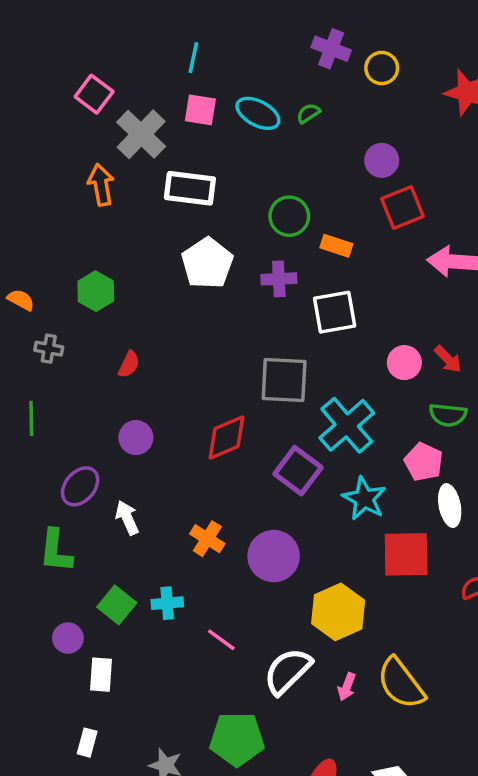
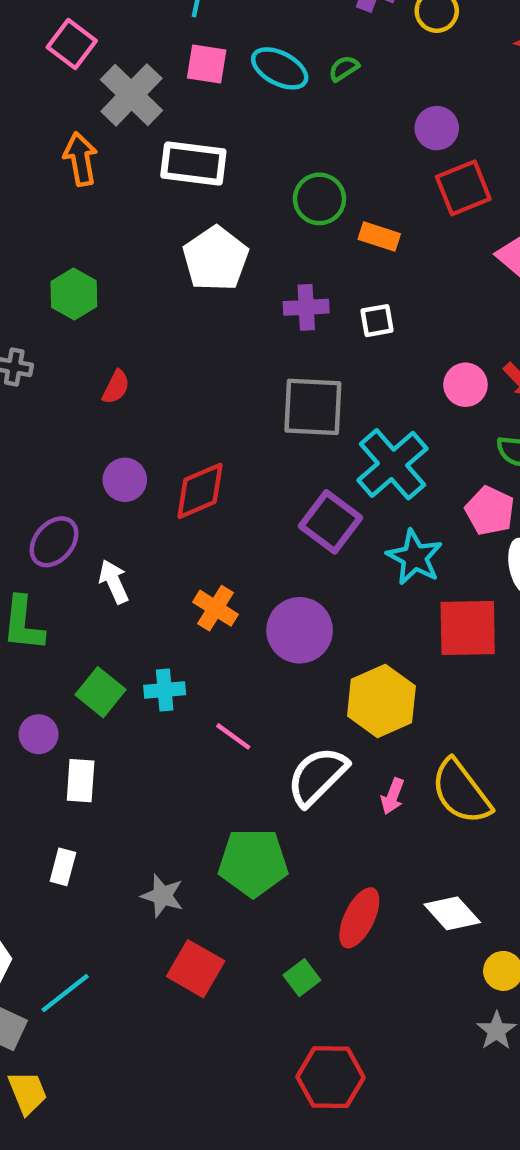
purple cross: (279, 279) -> (306, 307), moved
white square: (335, 312) -> (377, 321), size x0.6
red diamond: (227, 438) -> (200, 491), moved

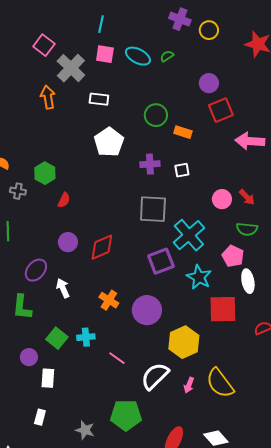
white rectangle: (193, 164) -> (99, 99), size x0.7
green hexagon: (74, 294) -> (45, 173), moved
purple square: (331, 522) -> (161, 261), turned 32

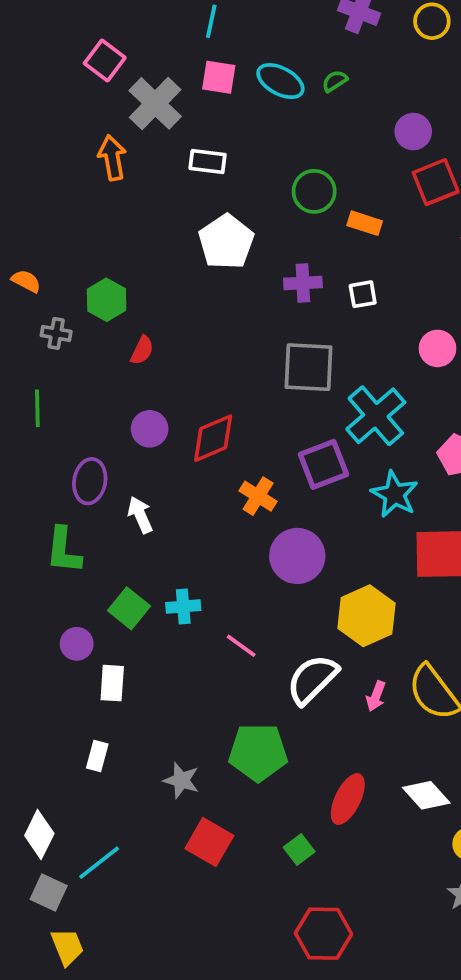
yellow circle: (209, 30) -> (432, 21), moved
purple ellipse: (36, 270) -> (90, 481), turned -30
orange cross: (109, 300) -> (258, 496), moved

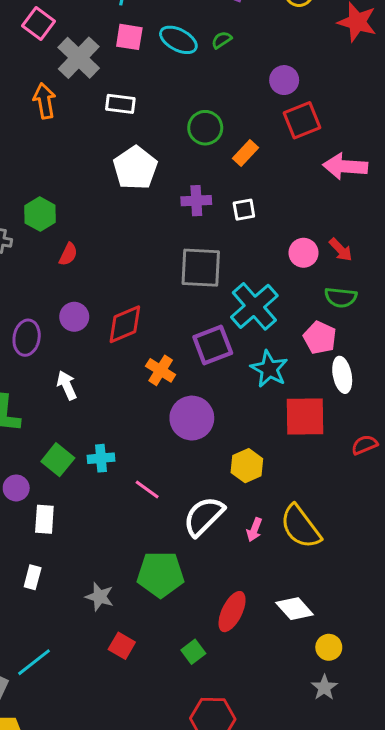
orange rectangle: (365, 223) -> (245, 153), turned -65
purple ellipse: (90, 481) -> (27, 338), moved
yellow hexagon: (366, 616) -> (247, 466), size x0.7
red square: (209, 842) -> (122, 646), size x0.7

